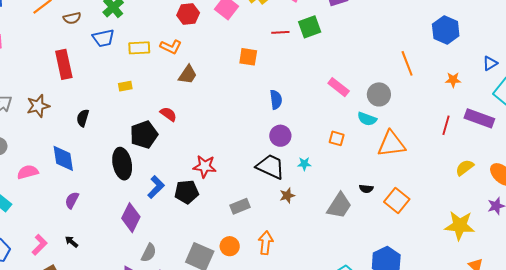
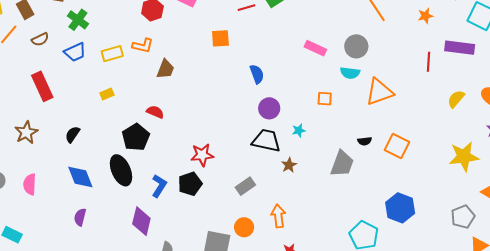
black semicircle: (83, 118) -> (73, 134), turned 30
blue diamond: (63, 158) -> (80, 177), moved
pink semicircle: (28, 172) -> (30, 184), moved, turned -60

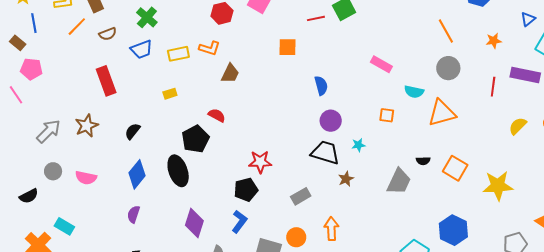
gray circle: (356, 46) -> (448, 68), moved
yellow star: (464, 157) -> (498, 186), moved
blue diamond: (80, 177) -> (137, 174), turned 56
pink semicircle: (30, 184) -> (86, 178), turned -85
blue L-shape: (159, 186) -> (239, 222), moved

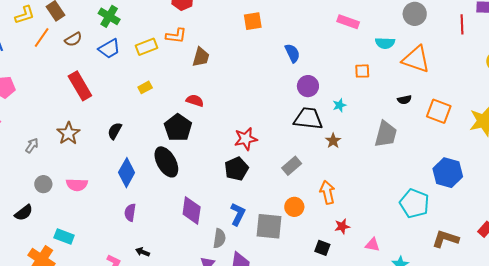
orange triangle: (442, 113) -> (416, 59), turned 44
gray arrow: (49, 131) -> (32, 145), size x0.6
black semicircle: (423, 161) -> (404, 100), moved
blue L-shape: (239, 222) -> (238, 214), moved

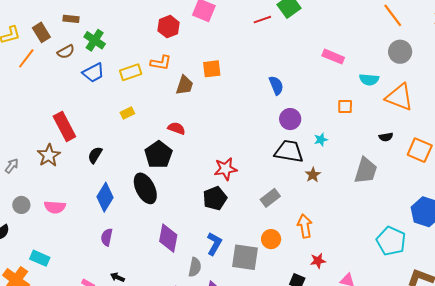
orange square: (253, 21) -> (212, 69), moved
brown semicircle: (73, 39) -> (66, 52), moved
red rectangle: (80, 86) -> (64, 126), moved

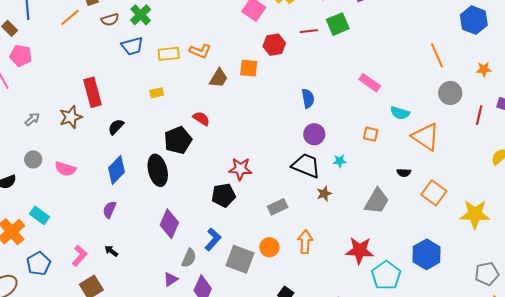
red hexagon: (169, 27) -> (274, 45), moved
gray circle: (400, 52) -> (450, 93), moved
red star: (318, 261) -> (360, 251), moved, size x1.8

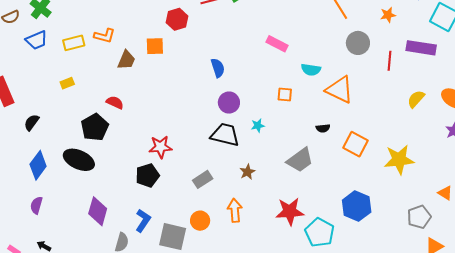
black ellipse: (158, 170) -> (79, 160), turned -44
brown star: (324, 194) -> (247, 172), moved
gray trapezoid: (377, 201) -> (300, 160), turned 32

